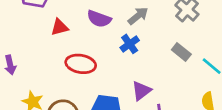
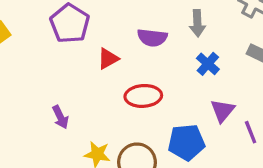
gray arrow: (138, 16) -> (197, 23), turned 140
blue cross: (130, 44) -> (208, 64), moved

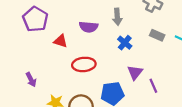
red triangle: (108, 59) -> (61, 41), turned 48

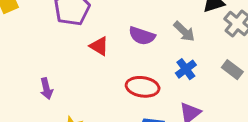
gray arrow: (117, 17) -> (184, 31), turned -56
red ellipse: (84, 64) -> (143, 87), moved

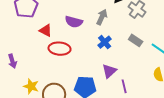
gray arrow: (184, 31) -> (102, 17), turned -105
red ellipse: (143, 87) -> (60, 49), moved

